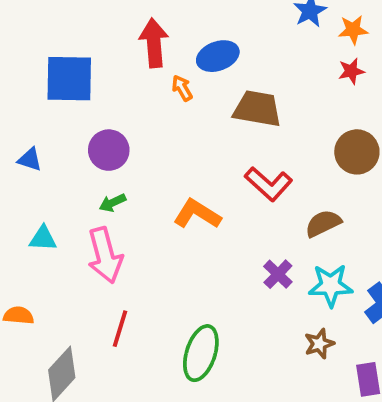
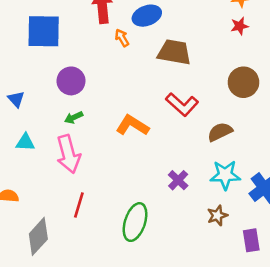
blue triangle: (30, 159) -> (16, 99), moved, turned 30
purple cross: (278, 274) -> (178, 180), moved

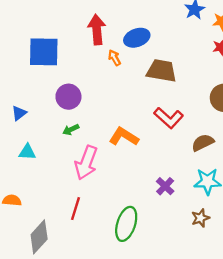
blue triangle: (16, 99) -> (19, 113), turned 35
pink arrow: (68, 154) -> (86, 163), moved, turned 36

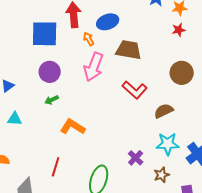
blue square: (44, 52) -> (45, 34), moved
orange L-shape: (124, 137) -> (73, 127), moved
pink arrow: (86, 163) -> (94, 67), moved
purple cross: (165, 186) -> (136, 158), moved

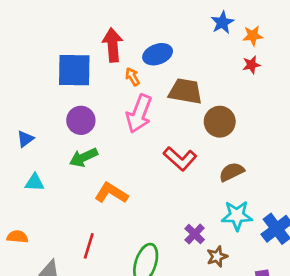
brown circle: (182, 73) -> (220, 122), moved
red L-shape: (135, 90) -> (180, 159), moved
green arrow: (52, 100) -> (84, 157), size x1.5
brown star: (162, 175) -> (217, 257), moved

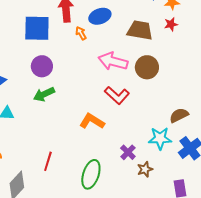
brown trapezoid: (185, 91) -> (140, 30), moved
pink arrow: (139, 114) -> (113, 61), moved, turned 84
brown semicircle: (232, 172) -> (179, 115), moved
orange L-shape: (111, 193) -> (92, 121), moved

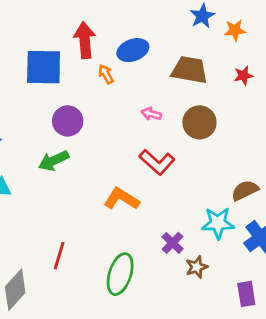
red star: (171, 24) -> (243, 76), moved
pink arrow: (113, 61) -> (151, 114), size x0.5
purple circle: (42, 66) -> (68, 121), moved

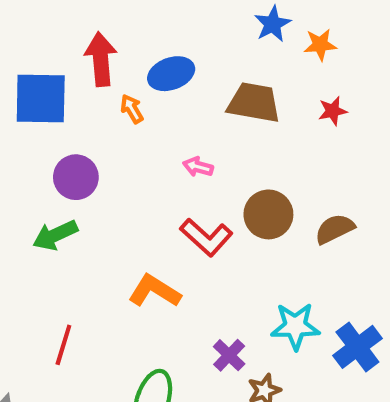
brown circle: (199, 122) -> (268, 214), moved
brown semicircle: (245, 190) -> (335, 229), moved
red line: (59, 256) -> (63, 345), moved

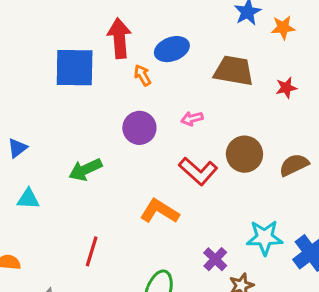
red star: (333, 111) -> (286, 88), moved
pink arrow: (198, 167) -> (192, 119), turned -30
purple circle: (76, 177) -> (139, 128), moved

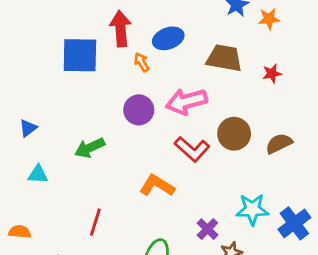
pink arrow: (192, 119) -> (186, 101), size x2.0

